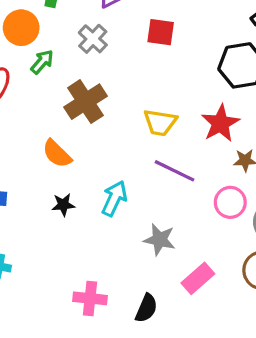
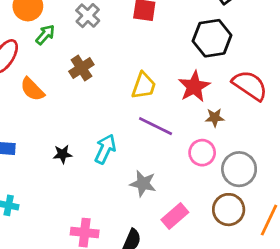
brown cross: (86, 102) -> (81, 68), size x0.7
yellow trapezoid: (160, 122) -> (144, 86), turned -80
orange semicircle: (57, 154) -> (32, 89), moved

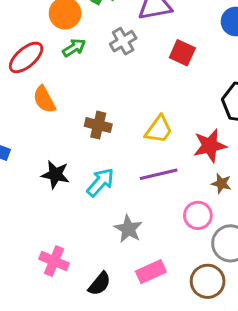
brown cross: (81, 68) -> (98, 125), moved, turned 30
purple line: (156, 126) -> (159, 174), turned -56
black star: (63, 154) -> (55, 175), size x1.4

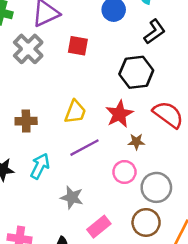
gray cross: (123, 41) -> (28, 49), size x1.4

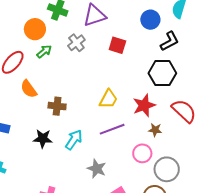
black L-shape: (155, 32) -> (170, 41), moved
gray cross: (28, 49) -> (76, 43), size x0.7
brown cross: (26, 121) -> (57, 106), moved

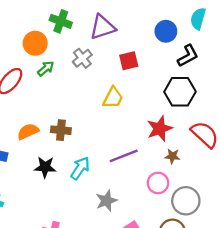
red square: (117, 45) -> (129, 61), turned -30
orange semicircle: (29, 89) -> (28, 131), moved, turned 102
yellow trapezoid: (108, 99) -> (113, 98), moved
gray star: (97, 169) -> (106, 201), turned 30

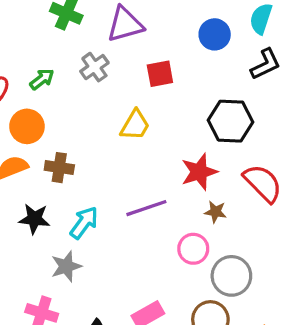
orange circle: (35, 43) -> (27, 126), moved
black L-shape: (188, 56) -> (265, 64), moved
gray star: (106, 201) -> (66, 266), moved

